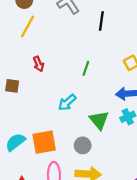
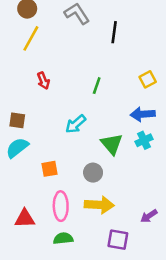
brown square: (12, 86) -> (17, 120), moved
cyan semicircle: (15, 142) -> (17, 148), moved
orange square: (44, 142) -> (50, 169), size x0.6

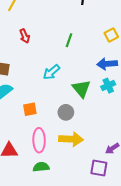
purple square: (118, 240) -> (99, 168), moved

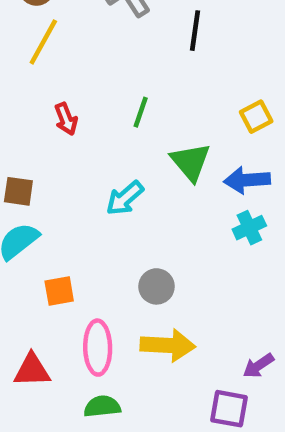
green line: (69, 40) -> (141, 112), moved
green triangle: (81, 89) -> (190, 162), moved
orange square: (30, 109) -> (59, 291), moved

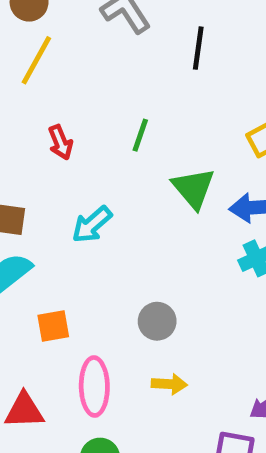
cyan arrow: (125, 198) -> (92, 225), moved
yellow arrow: (168, 345) -> (169, 384), size x0.6

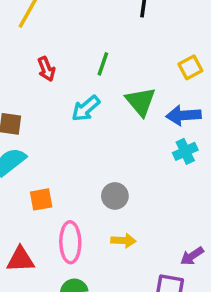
cyan arrow: (92, 225) -> (86, 108), moved

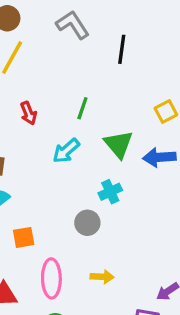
cyan cross: (185, 151) -> (110, 192), moved
gray circle: (115, 196) -> (87, 223), moved

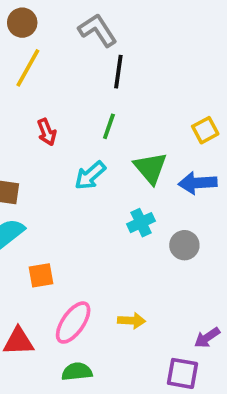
black line: (122, 49) -> (118, 72), moved
gray circle: (87, 223) -> (184, 245), moved
pink ellipse: (51, 278) -> (73, 323), turned 36

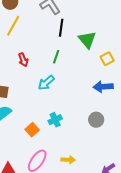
green triangle: (150, 168) -> (87, 40), moved
cyan cross: (141, 223) -> (55, 120), moved
orange square: (41, 275) -> (32, 130), moved, turned -32

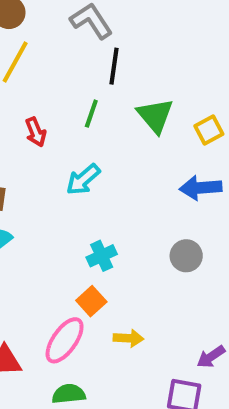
green triangle: (87, 40) -> (155, 116), moved
green line: (56, 57) -> (91, 114), moved
orange square: (32, 130) -> (91, 301), moved

